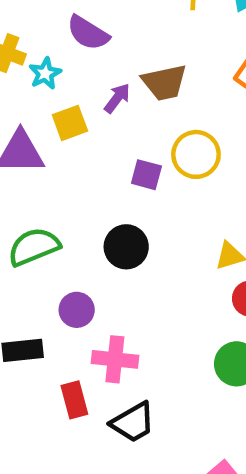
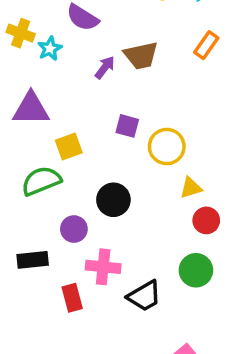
yellow square: (70, 123) -> (69, 147), moved
yellow circle: (196, 154) -> (167, 147), moved
black circle: (126, 247) -> (113, 200), moved
black trapezoid: (133, 422) -> (144, 296), moved

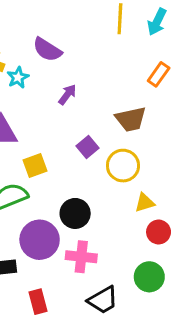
brown trapezoid: (141, 55) -> (131, 119), moved
purple square: (127, 126) -> (87, 147), turned 35
purple circle: (74, 229) -> (40, 240), size x1.6
pink cross: (103, 267) -> (81, 257), moved

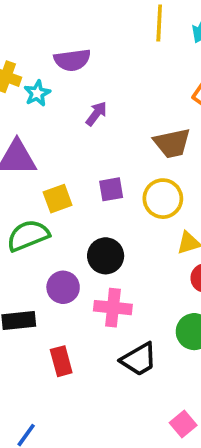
purple semicircle: (47, 50) -> (72, 60), turned -40
purple square: (87, 147) -> (111, 189), moved, turned 30
purple circle: (40, 240) -> (63, 287), size x0.7

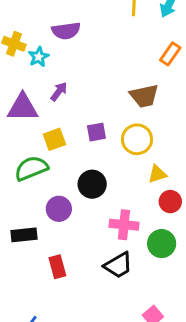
purple arrow: (96, 114) -> (59, 92), moved
pink cross: (113, 308) -> (124, 225), moved

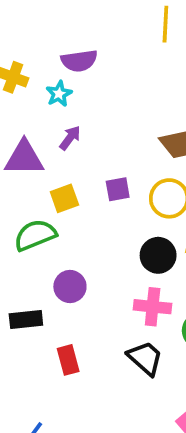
cyan star: (39, 57) -> (59, 94), moved
black circle: (92, 184) -> (158, 255), moved
black trapezoid: (118, 265) -> (145, 358), turned -108

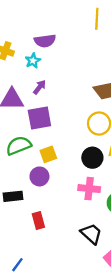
purple square: (118, 189) -> (39, 118), moved, size x1.6
yellow square: (64, 198) -> (48, 154), moved
black trapezoid: (145, 358) -> (91, 234), moved

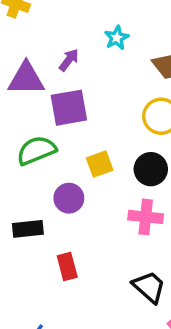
cyan star: (33, 61) -> (117, 38), moved
yellow square: (48, 154) -> (100, 164), moved

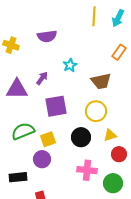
purple square: (69, 108) -> (56, 106), moved
yellow square: (100, 164) -> (48, 139), moved
black circle: (151, 169) -> (81, 137), moved

